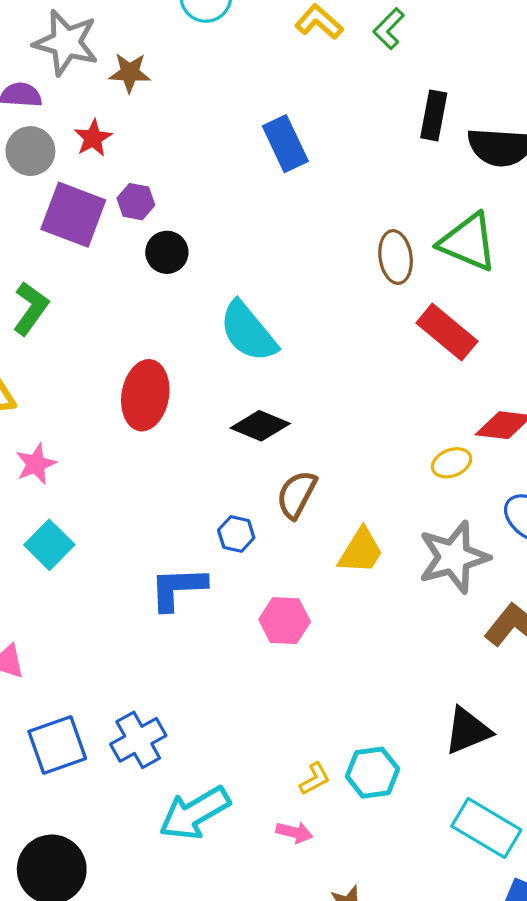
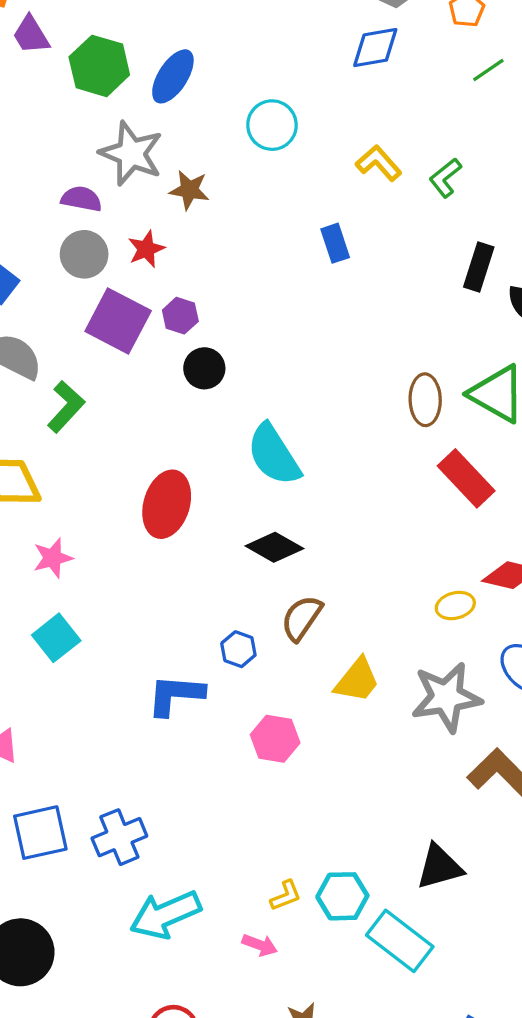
blue rectangle: (285, 144) -> (335, 243), moved, size x0.7
cyan rectangle: (486, 828) -> (400, 941), moved

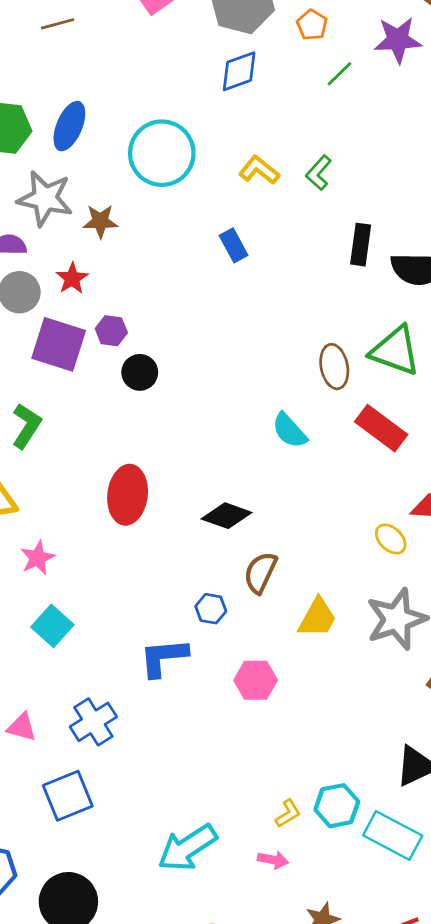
cyan circle: (272, 125) -> (162, 153), size x1.5
cyan semicircle: (274, 455) -> (290, 431), moved, size x0.7
yellow ellipse: (455, 606) -> (391, 539), turned 68
blue cross: (119, 837) -> (93, 722), moved

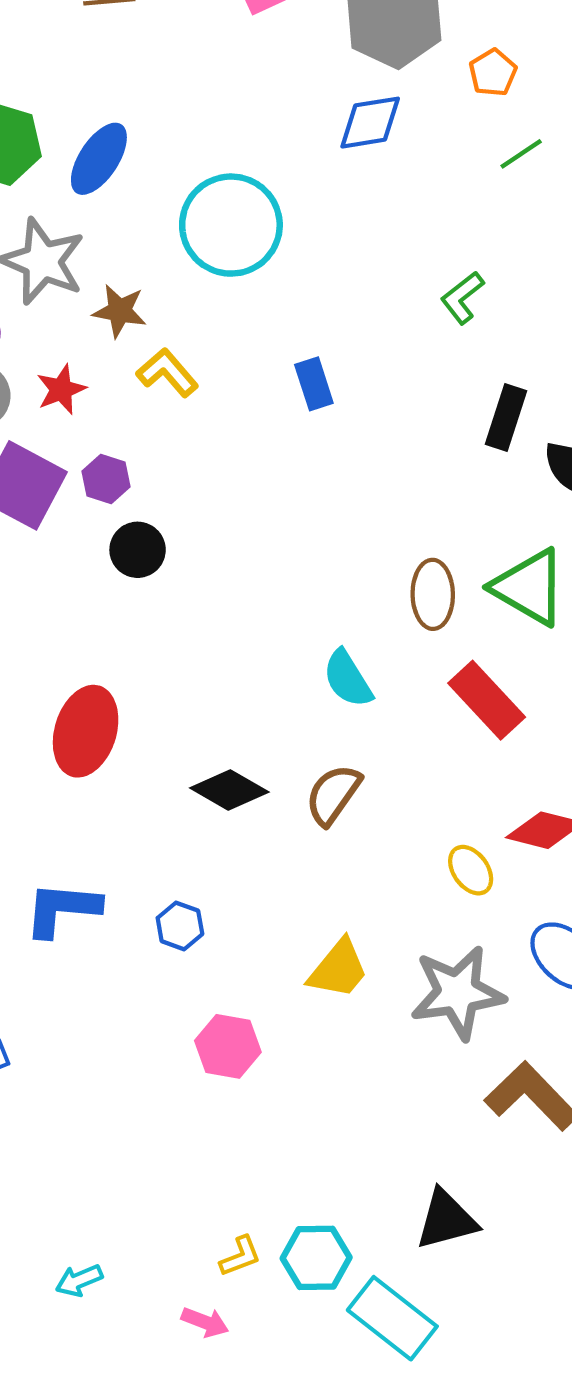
yellow L-shape: (259, 170) -> (167, 373), moved
brown semicircle: (260, 573) -> (333, 795), moved
blue L-shape: (163, 657) -> (62, 909), moved
cyan arrow: (187, 848) -> (79, 1280), size x0.5

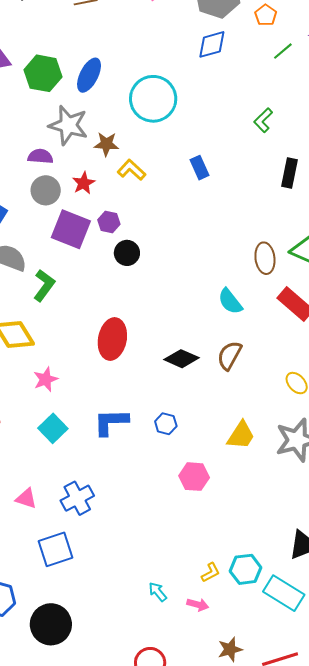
cyan arrow: (79, 1280) -> (158, 592), moved, turned 80

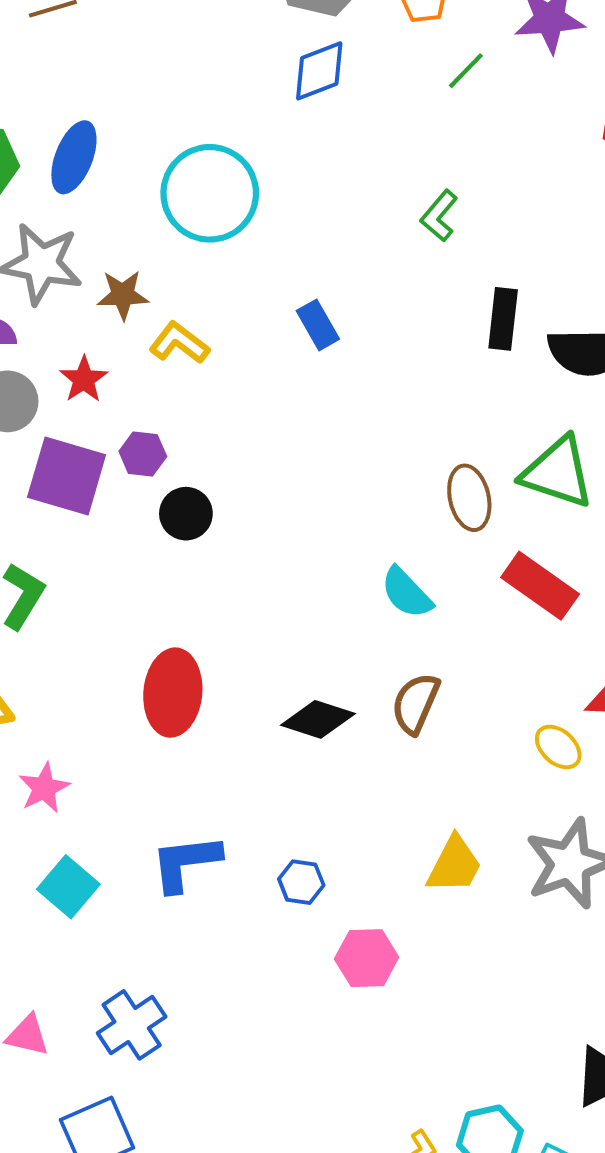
blue hexagon: (166, 424) -> (301, 882), moved

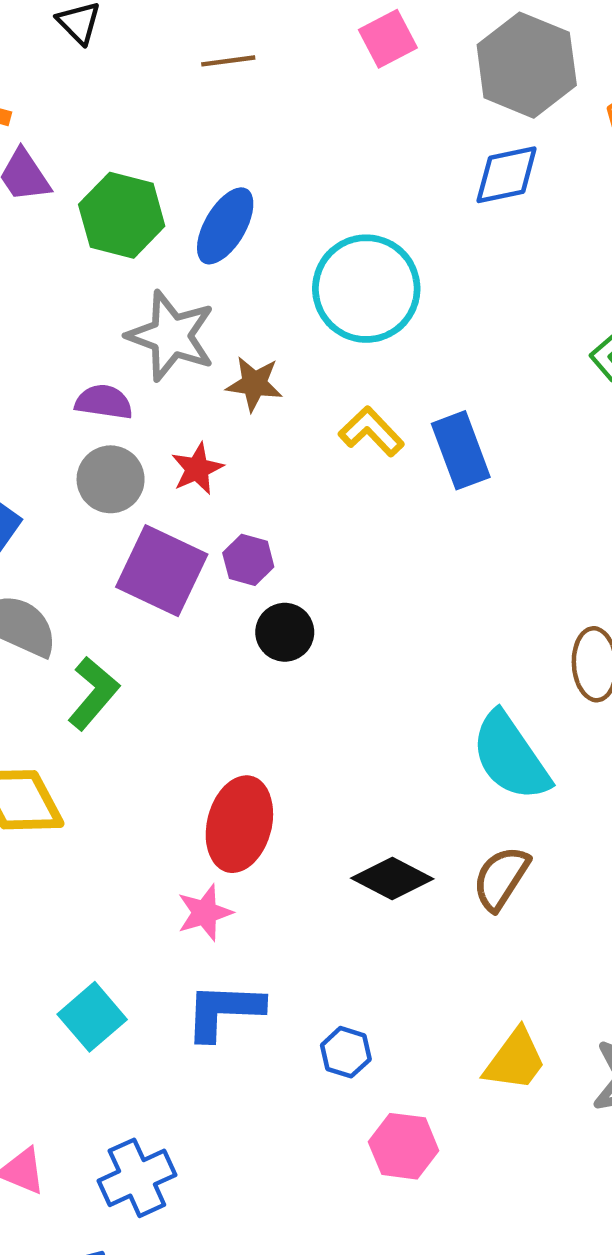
blue rectangle: (318, 325) -> (461, 450), size x1.4
yellow L-shape: (179, 343) -> (371, 431), moved
cyan semicircle: (407, 593) -> (510, 757), size x1.5
pink star: (44, 788) -> (205, 913), moved

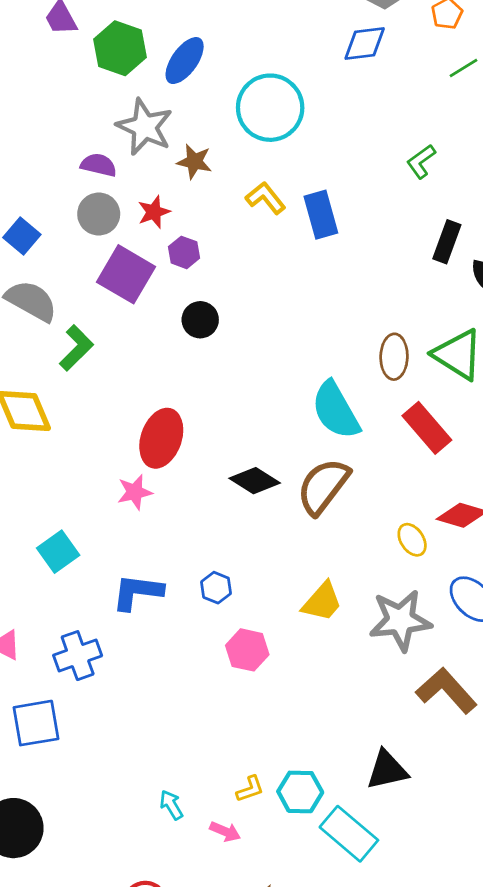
purple hexagon: (248, 560) -> (184, 252), moved
brown semicircle: (501, 878) -> (323, 486), size x1.4
blue L-shape: (224, 1011) -> (137, 592), moved

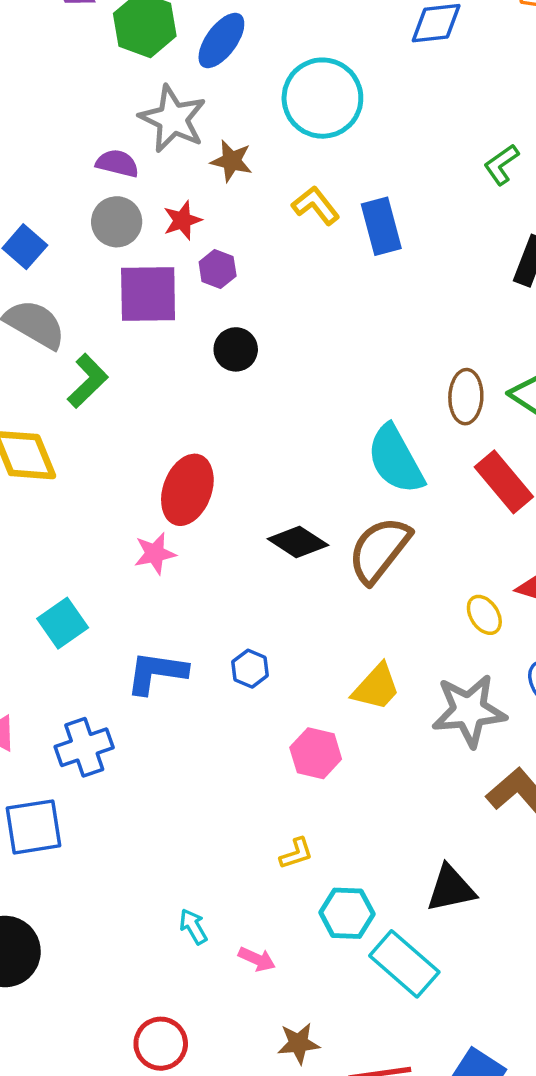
purple square: (126, 274) -> (148, 294), turned -32
pink hexagon: (247, 650) -> (316, 753), moved
yellow L-shape: (250, 789) -> (296, 853), moved

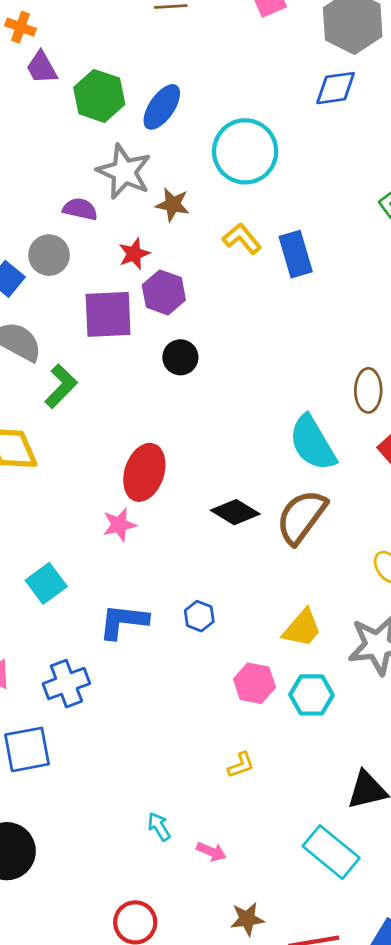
gray circle: (117, 222) -> (49, 255), moved
purple hexagon: (218, 269) -> (164, 292), size x1.4
cyan hexagon: (347, 913) -> (311, 695), moved

